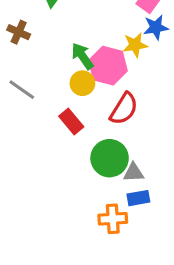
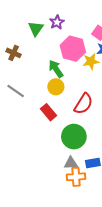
pink hexagon: (108, 66) -> (73, 49), moved
gray triangle: (133, 173) -> (71, 163), moved

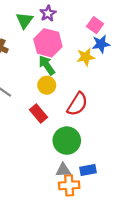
pink hexagon: (73, 49) -> (48, 43), moved

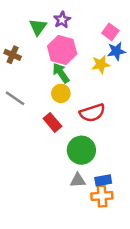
red semicircle: (77, 104) -> (92, 113), turned 40
orange cross: (69, 185) -> (102, 196), moved

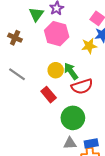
green arrow: (61, 73) -> (71, 71), moved

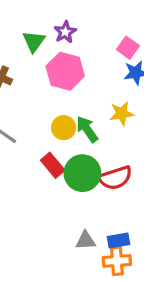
yellow star: (89, 46) -> (122, 114), moved
red semicircle: (82, 86) -> (115, 178), moved
green circle: (73, 118) -> (82, 173), moved

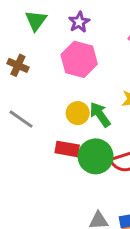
green triangle: (34, 41) -> (36, 21), moved
red rectangle: (53, 165) -> (67, 149), turned -40

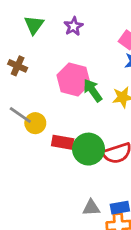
pink hexagon: (79, 59) -> (74, 79), moved
yellow circle: (78, 113) -> (35, 123), moved
green arrow: (100, 115) -> (93, 90), moved

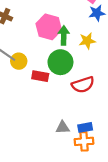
green arrow: (93, 90) -> (64, 35), turned 36
green circle: (89, 149) -> (60, 62), moved

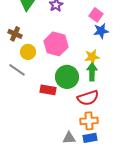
green arrow: (64, 35) -> (92, 72), moved
yellow circle: (19, 61) -> (28, 52), moved
orange cross: (84, 141) -> (89, 121), moved

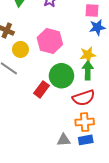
pink square: (96, 15) -> (92, 11), turned -32
red rectangle: (48, 90) -> (41, 89), turned -63

